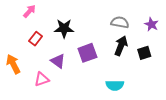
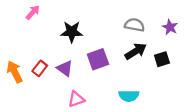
red rectangle: (36, 39) -> (40, 68), moved
black arrow: (121, 46) -> (136, 51), turned 36
pink triangle: (42, 79) -> (76, 99), moved

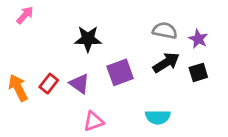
pink arrow: (33, 12) -> (25, 15), moved
purple star: (170, 27) -> (198, 39), moved

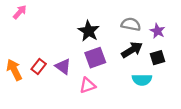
black star: (88, 39) -> (89, 31), moved, turned 30
cyan semicircle: (158, 117) -> (142, 80), moved
pink triangle: (93, 121) -> (88, 85), moved

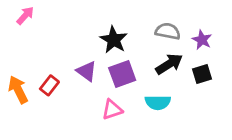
purple triangle: (63, 66) -> (87, 71), moved
cyan semicircle: (142, 80) -> (158, 102), moved

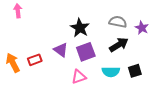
pink arrow: (25, 16) -> (18, 11), turned -48
black square: (202, 74) -> (135, 71), moved
red rectangle: (49, 85) -> (35, 60), turned 32

